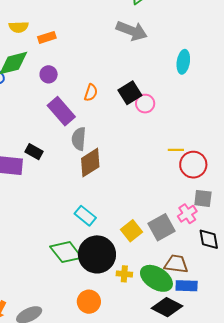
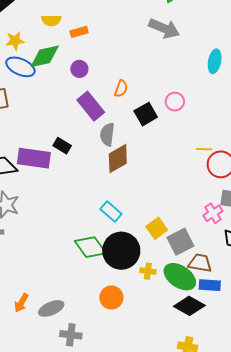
black square: (130, 93) -> (146, 114), moved
gray square: (161, 227) -> (180, 242), moved

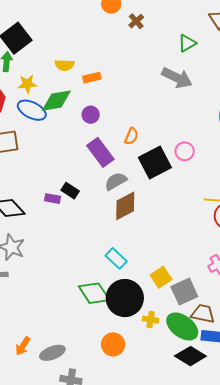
black square: (146, 114) -> (155, 163), size x1.4
gray semicircle: (107, 134) -> (116, 181), turned 50
purple rectangle: (34, 158) -> (53, 199), moved, size x0.5

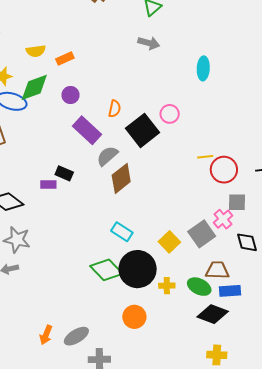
gray arrow: (177, 78) -> (149, 43), size x0.7
gray square: (184, 292) -> (202, 234), moved
green ellipse: (182, 326) -> (199, 287), size x0.7

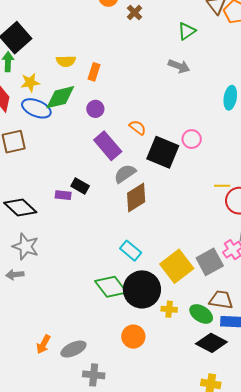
orange rectangle: (65, 58) -> (94, 72), turned -54
orange semicircle: (115, 109) -> (138, 127), turned -72
black square: (142, 130) -> (163, 152), turned -36
yellow square: (169, 242) -> (177, 266), size x1.5

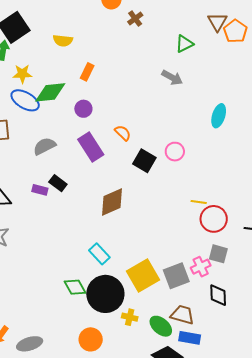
yellow semicircle: (66, 61) -> (63, 41), moved
black square: (163, 152) -> (144, 161), size x0.7
gray semicircle: (125, 174) -> (44, 146), moved
green diamond: (111, 287) -> (75, 287), size x0.7

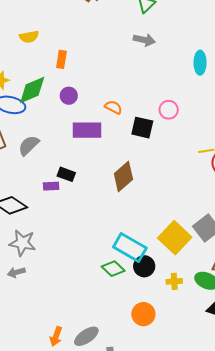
gray semicircle: (44, 146) -> (29, 145), moved
purple rectangle: (91, 147) -> (87, 130), turned -40
cyan rectangle: (99, 254) -> (130, 247), moved, size x1.5
black circle: (105, 294) -> (144, 266), size x0.6

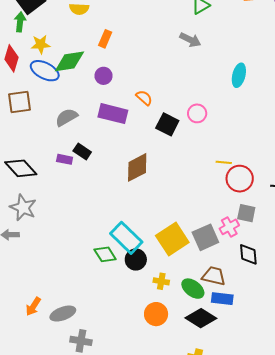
gray semicircle: (29, 145) -> (67, 117), moved
orange circle: (143, 314) -> (156, 314), moved

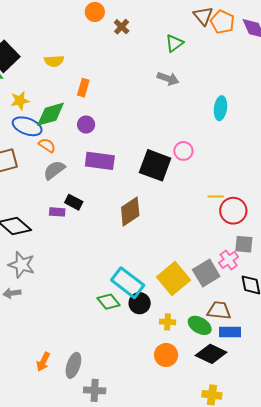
orange semicircle: (144, 98) -> (47, 145), moved
black square: (167, 124) -> (155, 165), size x1.4
gray ellipse: (63, 314) -> (73, 365), turned -45

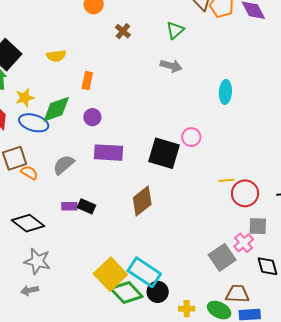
brown cross: (122, 27) -> (123, 31), moved
orange semicircle: (47, 145) -> (29, 173), moved
black rectangle: (74, 202) -> (86, 206), moved
yellow square: (173, 279) -> (110, 274), moved
green diamond: (108, 302) -> (126, 292), size x1.4

